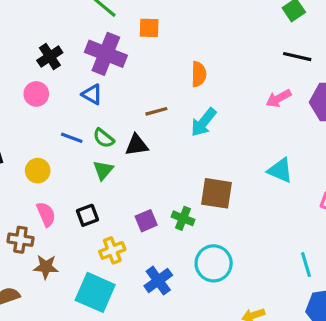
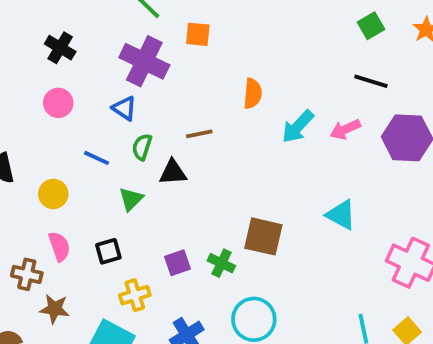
black cross: (50, 57) -> (60, 48), moved, turned -30
cyan arrow: (204, 122) -> (298, 127), moved
green semicircle: (104, 138) -> (142, 147), moved, turned 65

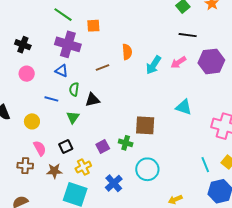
brown line: (199, 134) -> (103, 67), moved
brown star: (55, 309) -> (54, 171), moved

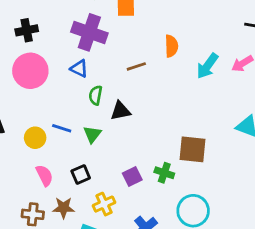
black cross: (23, 45) -> (27, 30), turned -35
pink circle: (27, 74) -> (30, 71), size x1.6
blue line: (51, 99) -> (62, 128), moved
brown cross: (25, 166) -> (33, 214), moved

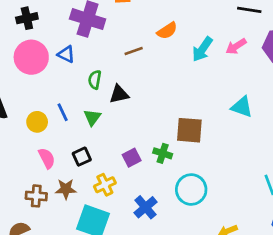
orange semicircle: (171, 46) -> (167, 31), turned 60
blue triangle: (79, 69) -> (66, 54), moved
blue line: (62, 128) -> (63, 112), turned 48

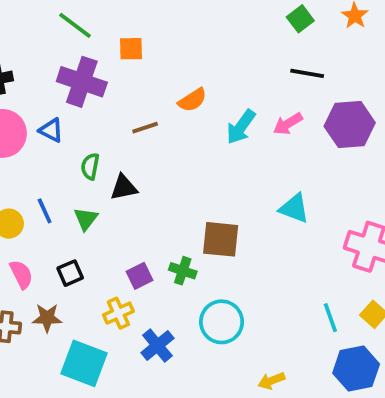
yellow cross: (105, 185) -> (118, 313), moved

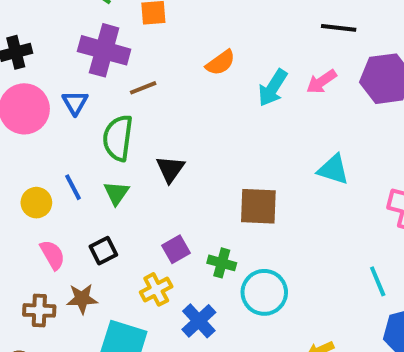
brown line: (145, 128) -> (143, 88), moved
blue triangle: (51, 130) -> (75, 103), turned 36
green semicircle: (90, 166) -> (118, 138), size x1.6
black triangle: (124, 187) -> (170, 169), moved, turned -40
green cross: (183, 271) -> (222, 263), moved

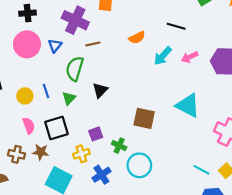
black line: (339, 28) -> (176, 26), moved
cyan triangle: (333, 169) -> (188, 105), size x1.4
black square: (103, 251) -> (56, 128), size x1.6
cyan line: (378, 281) -> (201, 170), turned -49

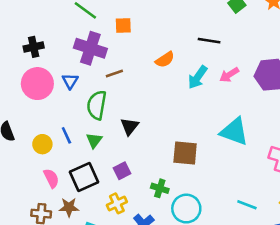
purple square: (96, 134) -> (122, 171), moved
cyan line: (201, 170) -> (247, 205), moved

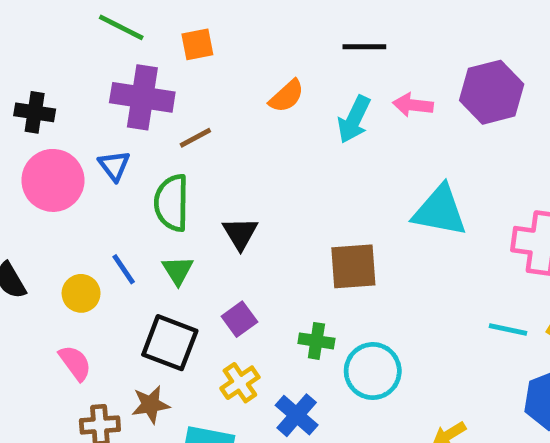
black cross: (34, 47) -> (35, 112), turned 30
pink arrow: (229, 75) -> (413, 105), turned 48
black square: (84, 177) -> (170, 343), turned -36
pink semicircle: (51, 178) -> (75, 363), moved
cyan line: (247, 205) -> (508, 330), moved

